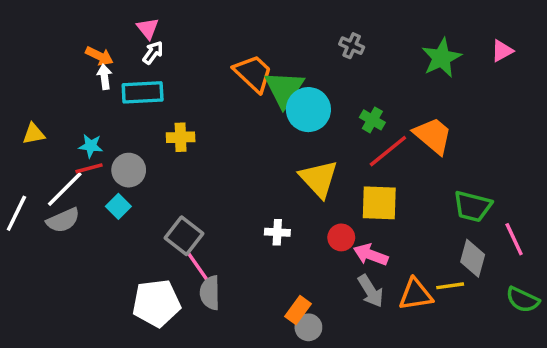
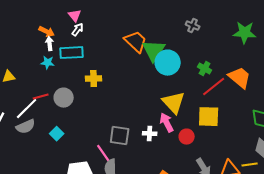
green star: (441, 58) -> (245, 33), turned 30
cyan star: (91, 146) -> (48, 63), moved
cyan square: (118, 206) -> (57, 134), moved
gray square: (184, 236) -> (120, 136), moved, turned -30
pink arrow: (371, 255) -> (167, 123), moved, turned 42

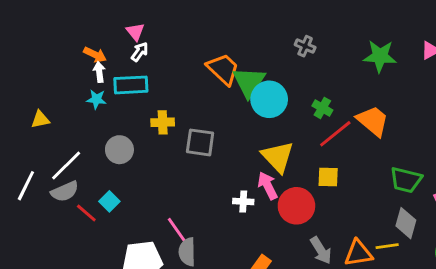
red line: (41, 97) -> (86, 213), moved, turned 56
yellow square: (209, 117) -> (328, 177), size x0.7
gray square: (120, 136) -> (200, 142), moved
red circle: (187, 137) -> (296, 206), size x1.6

